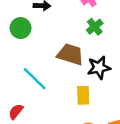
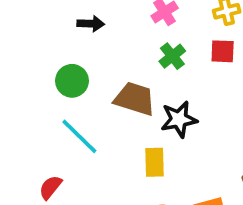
green circle: (21, 28) -> (72, 81), moved

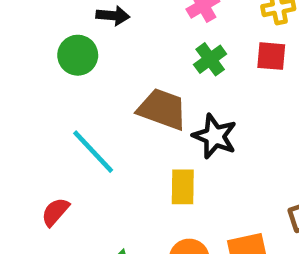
green circle: (72, 81) -> (78, 55), moved
black star: (179, 119) -> (215, 136), turned 30

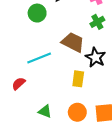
cyan line: (93, 152) -> (39, 58), turned -75

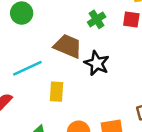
yellow rectangle: (78, 79) -> (57, 92), moved

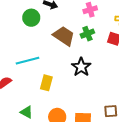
brown trapezoid: (68, 46) -> (64, 36), moved

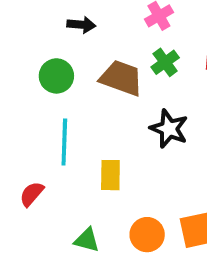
green circle: (31, 18) -> (56, 76), moved
cyan line: (28, 61) -> (64, 142), turned -60

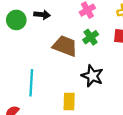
green circle: (56, 76) -> (16, 20), moved
yellow rectangle: (110, 175) -> (69, 102), moved

